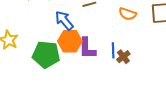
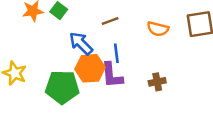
blue line: (113, 50) -> (116, 53), moved
brown cross: (123, 57) -> (157, 82), turned 32

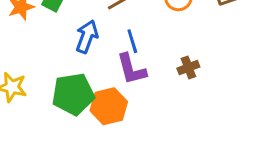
blue arrow: (81, 43) -> (87, 37), turned 75
orange hexagon: (90, 68) -> (109, 106), moved

